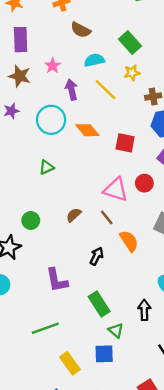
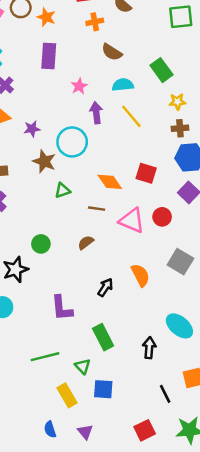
yellow star: (132, 73) -> (177, 102), moved
brown star: (20, 76) -> (44, 161), moved
orange diamond: (87, 130) -> (110, 182), moved
brown line: (107, 217) -> (97, 209), moved, turned -49
green triangle: (116, 330) -> (83, 366), moved

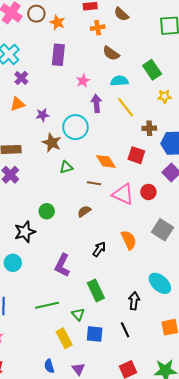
brown cross: (180, 128) -> (149, 128), moved
purple L-shape: (62, 308) -> (62, 265), turned 30
black line: (165, 394) -> (125, 330), moved

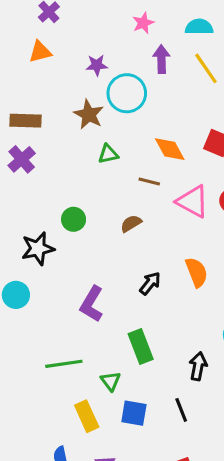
purple star: (42, 115) -> (97, 65), moved

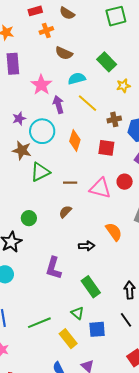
pink star: (143, 23) -> (41, 85), size x1.5
orange diamond: (170, 149) -> (75, 140), moved, turned 60
green triangle: (108, 154) -> (40, 172), size x1.5
black arrow: (150, 283) -> (87, 246), turned 63
green line: (64, 364) -> (39, 323), moved

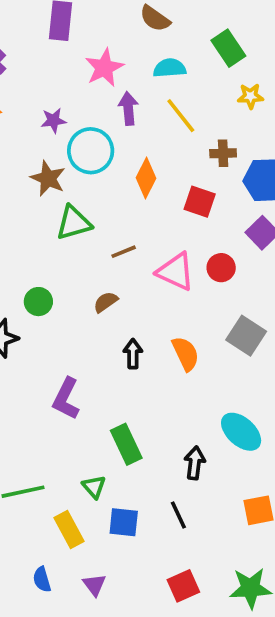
brown line: (70, 183) -> (124, 252), turned -32
black arrow: (87, 246) -> (133, 354), moved, turned -98

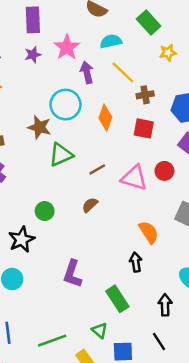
purple star: (53, 120) -> (33, 55), moved
brown cross: (223, 153) -> (145, 95), moved
black arrow: (133, 354) -> (136, 262), moved

